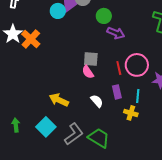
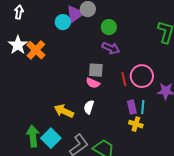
purple arrow: (116, 33) -> (111, 48), moved
pink semicircle: (88, 72) -> (93, 83), turned -32
purple rectangle: (117, 92) -> (132, 107), moved
white semicircle: (97, 101) -> (89, 107), moved, turned -120
green arrow: (16, 125) -> (33, 136), moved, size x1.5

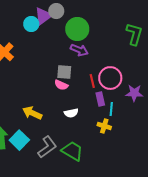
green circle: (109, 27) -> (77, 29), size x1.5
white semicircle: (89, 107) -> (71, 113), moved, turned -120
purple rectangle: (132, 107) -> (100, 99), moved

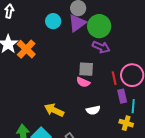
purple triangle: (43, 16) -> (77, 23), moved

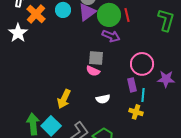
orange cross: (26, 49) -> (36, 14), moved
red line: (114, 78) -> (127, 15), moved
yellow arrow: (54, 110) -> (64, 99), turned -90

